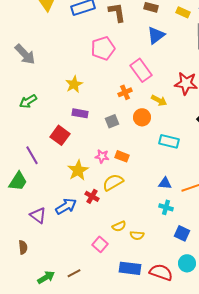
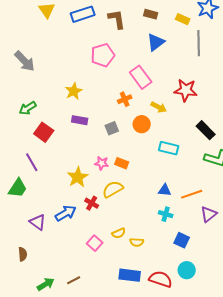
red square: (60, 135) -> (44, 132), moved
pink square: (100, 244) -> (95, 243), moved

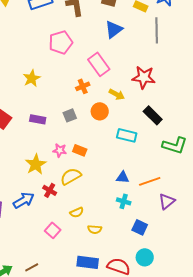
purple rectangle: (80, 120) -> (38, 119), moved
black rectangle: (206, 130) -> (153, 115), moved
yellow semicircle: (119, 233) -> (77, 212), moved

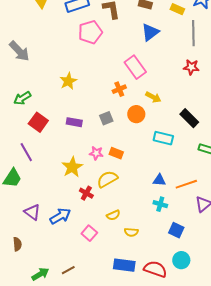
pink pentagon: (61, 42) -> (90, 32), moved
red star: (144, 77) -> (191, 67), moved, size x0.7
blue arrow: (24, 200) -> (60, 216), moved

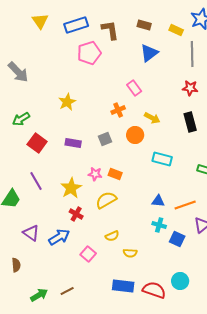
pink rectangle: (135, 67) -> (134, 88), size x0.7
black rectangle: (189, 118) -> (190, 122), moved, turned 30
purple line: (26, 152) -> (36, 181), moved
red cross: (86, 193) -> (76, 214), moved
blue square: (176, 230) -> (177, 239), moved

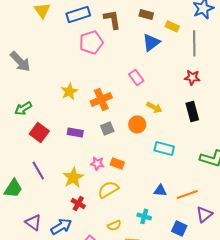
yellow rectangle: (176, 30) -> (172, 26), moved
orange cross: (118, 110) -> (101, 99), moved, size x1.5
cyan cross: (159, 225) -> (144, 216), moved

